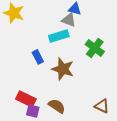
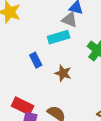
brown star: (63, 69) -> (63, 73), size x0.7

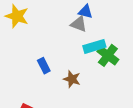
cyan rectangle: (59, 37) -> (94, 46), moved

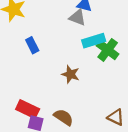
blue rectangle: (44, 66) -> (32, 45), moved

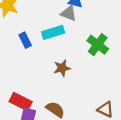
cyan rectangle: (94, 41) -> (53, 32), moved
brown star: (70, 74) -> (62, 68), turned -30

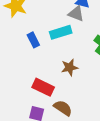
red rectangle: (21, 102) -> (43, 87), moved

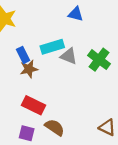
gray triangle: (76, 14) -> (69, 56), moved
brown star: (69, 67) -> (29, 69), moved

